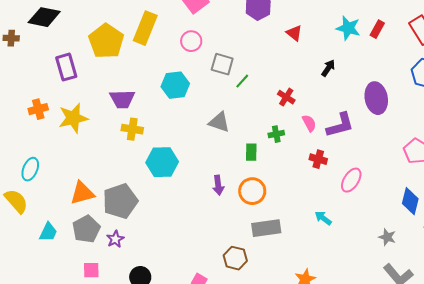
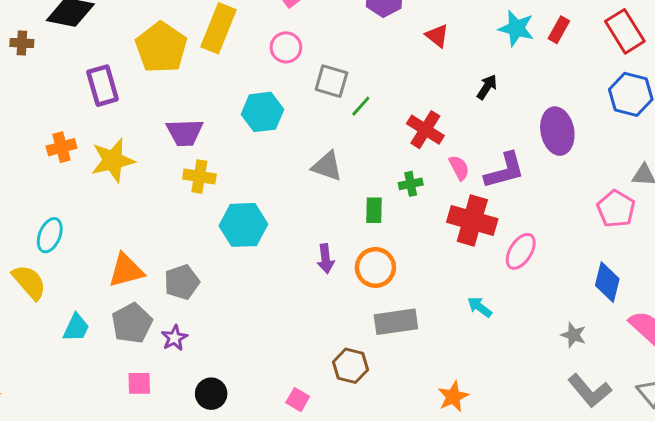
red cross: (286, 97) -> (425, 130), size x1.4
red cross: (318, 159) -> (472, 221), size x1.8
gray pentagon: (120, 201) -> (182, 282), size x0.7

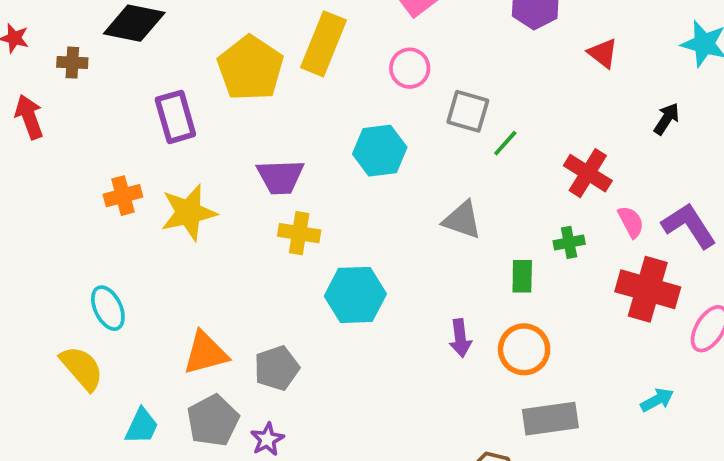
purple L-shape: (505, 171) -> (689, 226), turned -108
cyan ellipse: (50, 235) -> (108, 308), turned -48
cyan arrow: (480, 307) -> (657, 400), turned 115

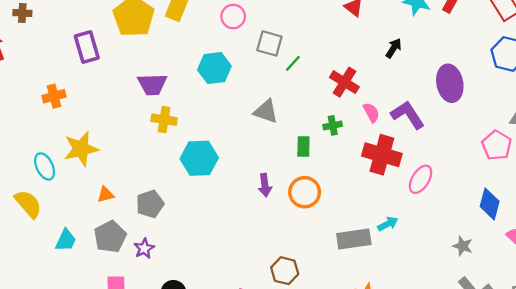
yellow star: (189, 212) -> (81, 149), moved
orange triangle: (205, 353) -> (105, 195), size x0.6
gray rectangle: (550, 419) -> (354, 239), moved

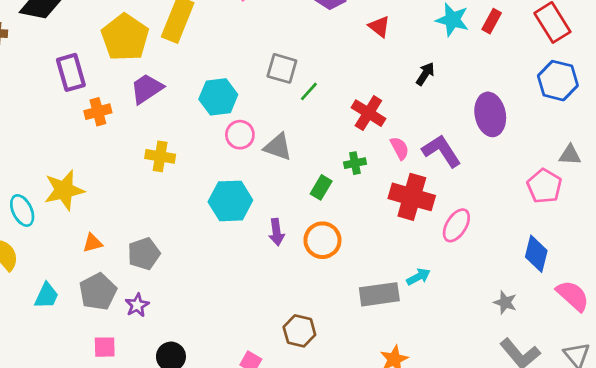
pink circle: (233, 17) -> (240, 135), moved
purple trapezoid: (152, 84) -> (147, 89), moved, turned 148
orange cross: (54, 96) -> (98, 112), moved
green rectangle: (303, 147) -> (321, 187), turned 30
cyan hexagon: (199, 158) -> (230, 201), moved

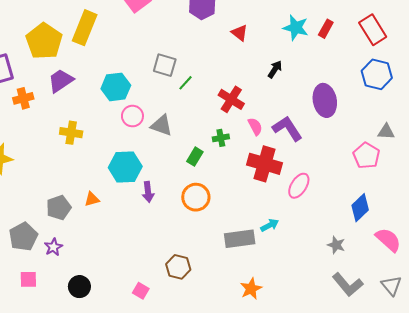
purple arrow: (276, 232) -> (148, 192), moved
orange triangle: (92, 243) -> (92, 199), moved
blue diamond: (536, 254) -> (360, 208), turned 32

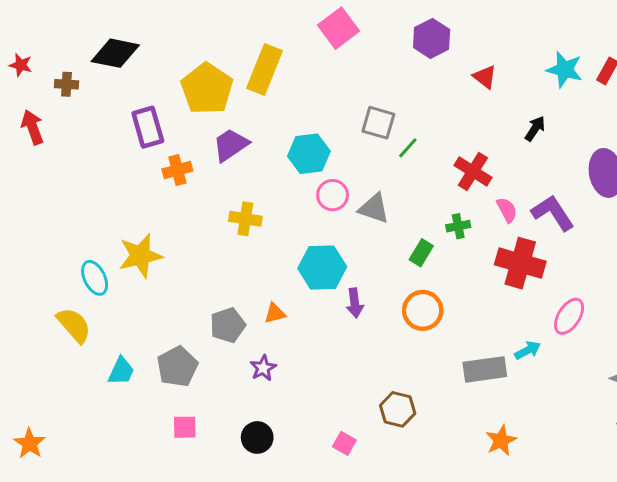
pink ellipse: (299, 186) -> (569, 316), moved
purple star: (53, 247) -> (263, 368), moved

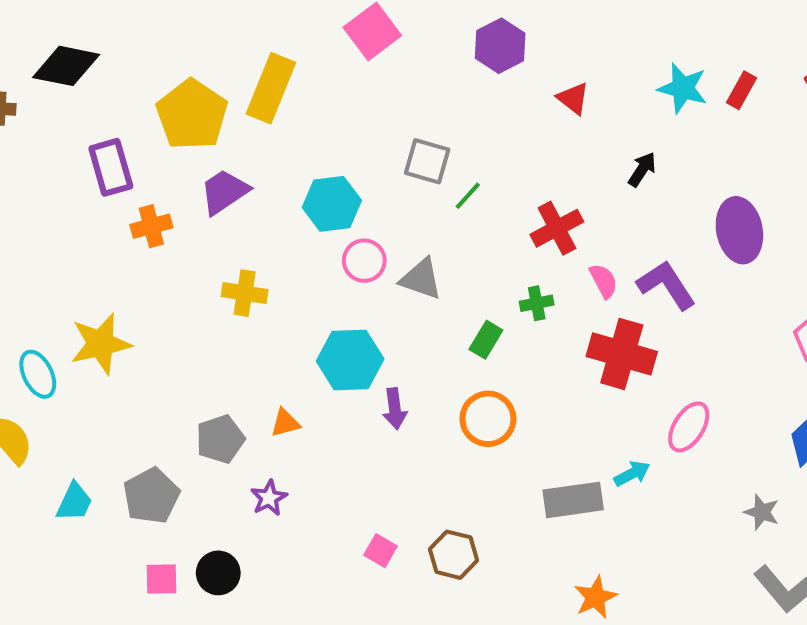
red cross: (473, 171) -> (557, 228), turned 30
black circle: (257, 437) -> (218, 573), moved
pink square: (344, 443) -> (380, 551), moved

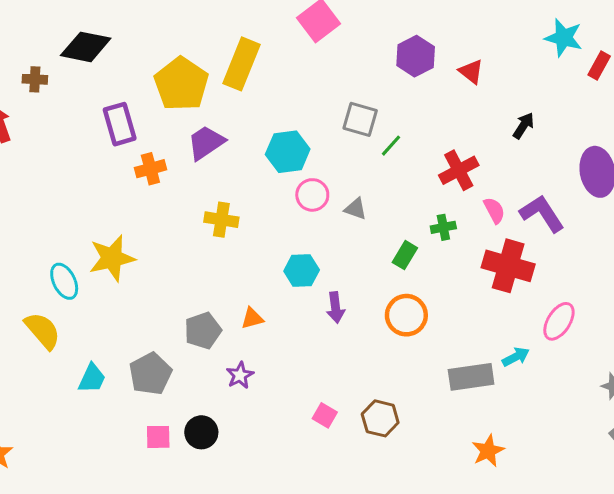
purple hexagon: (500, 46) -> (416, 56), moved
cyan star: (683, 88) -> (564, 38), moved
gray triangle: (421, 279) -> (355, 209), size x0.7
cyan hexagon: (350, 360) -> (302, 270), size x0.7

